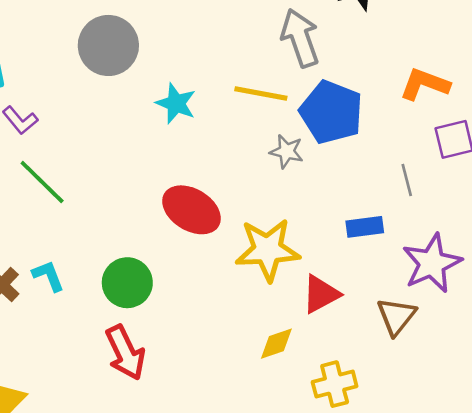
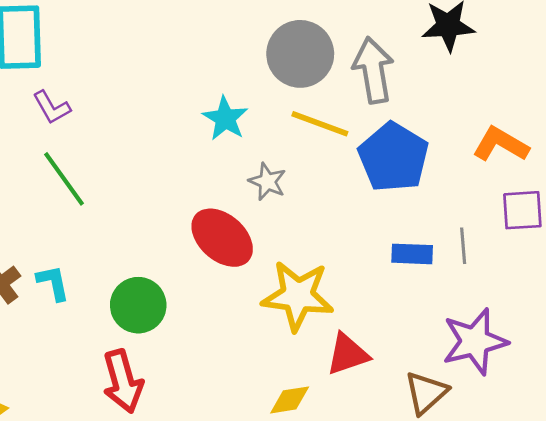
gray circle: (108, 45) -> (300, 54), moved
gray star: (287, 151) -> (267, 182), moved
blue rectangle: (365, 227) -> (412, 254), moved

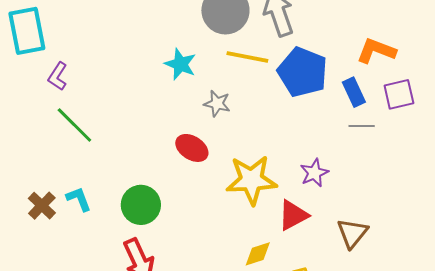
purple L-shape: (52, 107) -> (58, 76), turned 72
red ellipse: (222, 238) -> (192, 148), size x0.7
gray line: (463, 246) -> (362, 126), turned -75
blue rectangle: (412, 254) -> (354, 92), moved, turned 72
purple star: (475, 341) -> (314, 173), moved, size x0.6

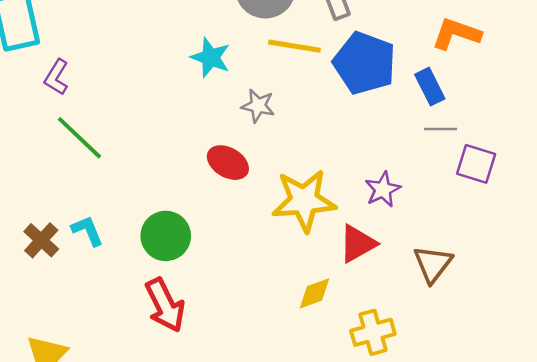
purple square: (399, 94) -> (476, 164), moved, turned 32

